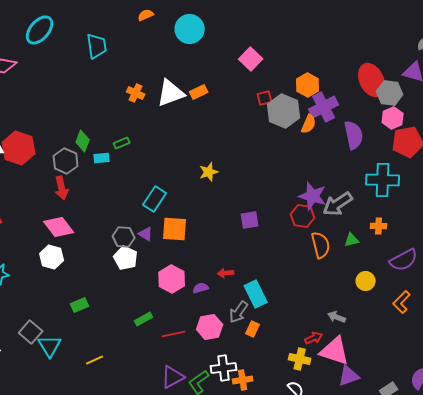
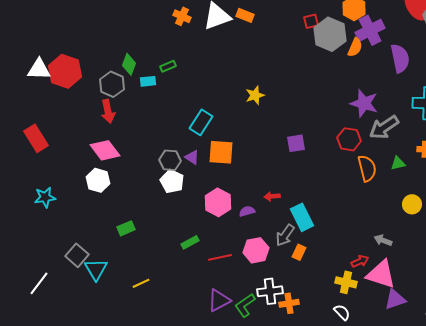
orange rectangle: (199, 92) -> (245, 15), turned 48
purple star: (313, 196) -> (364, 103), moved

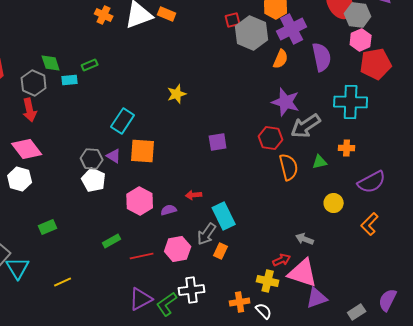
orange semicircle: (355, 47) -> (281, 59), moved
green diamond: (129, 64) -> (51, 63), turned -40
orange cross: (289, 303) -> (240, 302), moved

